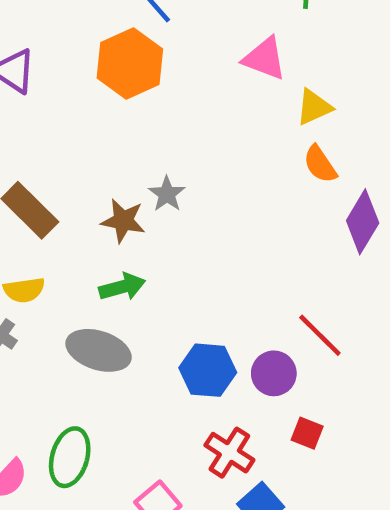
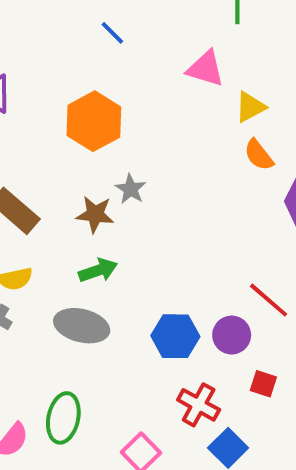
orange hexagon: (130, 63) -> (94, 121), moved

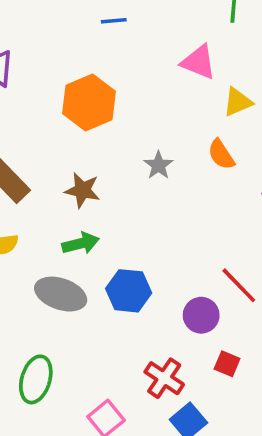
blue line: (112, 33) -> (114, 21), turned -55
orange semicircle: (259, 155) -> (221, 154), moved
gray star: (131, 189) -> (158, 165), moved
blue hexagon: (175, 336) -> (129, 291), moved

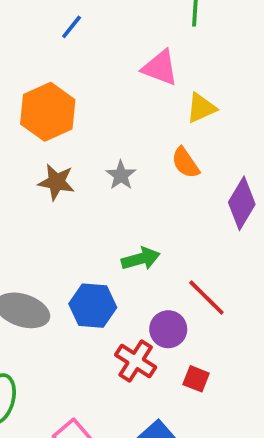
blue line: (114, 21) -> (72, 27), turned -45
brown star: (82, 190) -> (56, 182), moved
green arrow: (81, 243) -> (141, 259), moved
red cross: (164, 378) -> (136, 361), moved

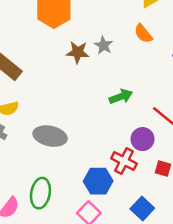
brown star: (56, 182) -> (78, 52), moved
blue hexagon: (93, 306) -> (98, 181), moved

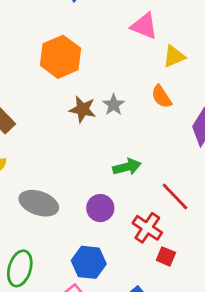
purple circle: (143, 139) -> (100, 208), moved
red cross: (124, 161) -> (147, 228), moved

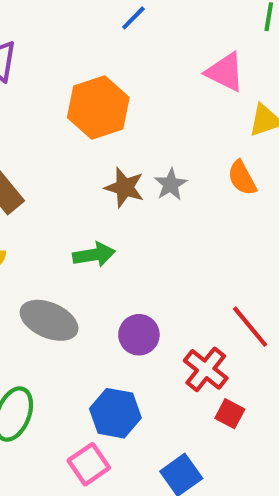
green arrow: (127, 167) -> (94, 255), moved

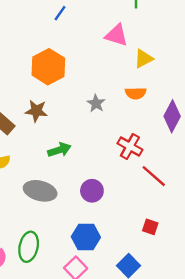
orange semicircle: (242, 178) -> (136, 93), turned -54
brown star: (124, 187) -> (36, 111), moved
red cross: (206, 369) -> (130, 147), moved

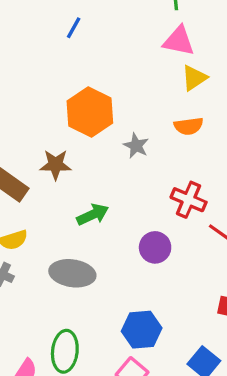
pink triangle: (116, 35) -> (179, 41), moved
orange hexagon: (48, 67) -> (90, 112), moved
purple circle: (92, 191) -> (155, 247), moved

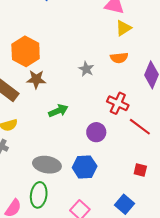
orange hexagon: (90, 112) -> (26, 51), moved
gray ellipse: (72, 273) -> (47, 165), moved
blue hexagon: (142, 330) -> (85, 167), moved

